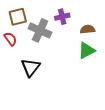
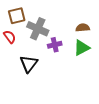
purple cross: (62, 17) -> (55, 45), moved

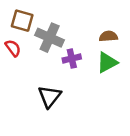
brown square: (17, 16) -> (22, 21), turned 30
black triangle: (29, 64) -> (50, 96), moved

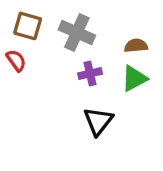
gray cross: (50, 38) -> (77, 33), moved
black triangle: (50, 96) -> (98, 121), moved

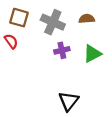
brown semicircle: (136, 46) -> (87, 19), moved
black triangle: (98, 121) -> (69, 101), moved

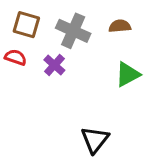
red semicircle: (11, 41) -> (16, 57), turned -35
purple cross: (62, 50) -> (54, 65), moved, turned -35

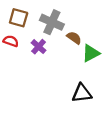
brown semicircle: (120, 26) -> (74, 38), moved, turned 40
black triangle: (95, 140) -> (82, 93), moved, turned 45

